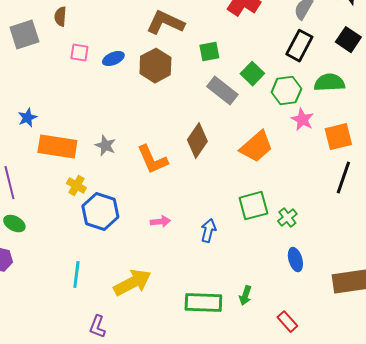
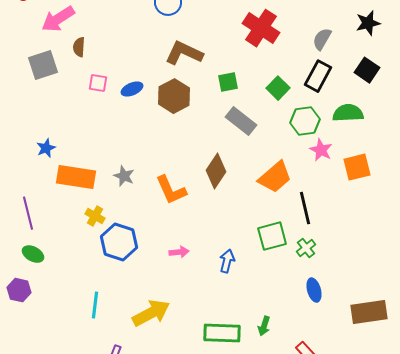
green square: (252, 74) -> (278, 88), moved
black line: (343, 178) -> (305, 208), moved, turned -32

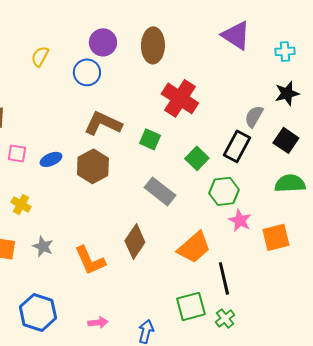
gray semicircle: (322, 39) -> (254, 116), moved
green square: (228, 82) -> (150, 139), moved, turned 35
green semicircle: (348, 113) -> (290, 183), moved
yellow cross: (95, 216) -> (21, 204), moved

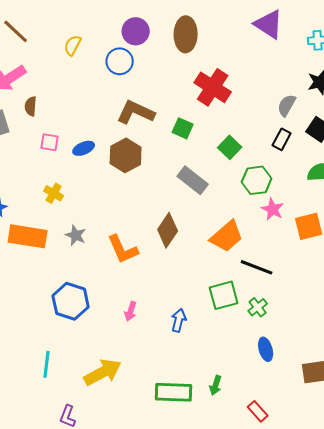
black rectangle: (237, 146) -> (282, 139), moved, size x0.7
black line: (224, 278) -> (257, 267), turned -56
pink arrow: (98, 322) -> (131, 311), turned 114

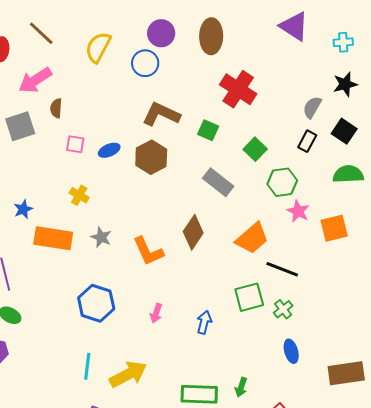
yellow semicircle: (73, 45) -> (98, 47), size x1.5
cyan line: (47, 364) -> (87, 366), moved

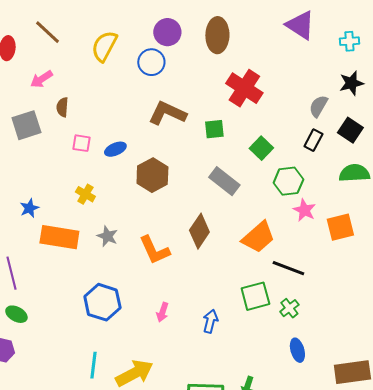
pink arrow: (35, 80) -> (41, 79), size x0.7
green square: (208, 130) -> (214, 129), turned -30
brown hexagon: (151, 157) -> (152, 175), moved

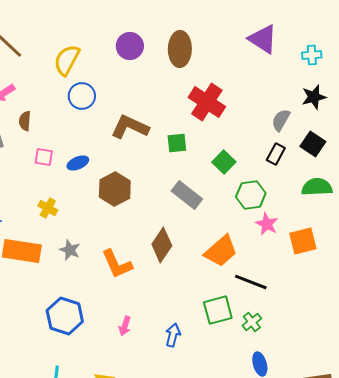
blue circle: (151, 62) -> (82, 96), moved

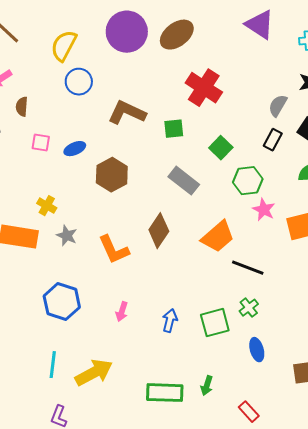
purple circle: (130, 46) -> (127, 32), size x1.5
brown ellipse: (180, 49) -> (177, 35), turned 52
yellow cross: (48, 208) -> (47, 206), moved
green square: (218, 310) -> (215, 323), moved

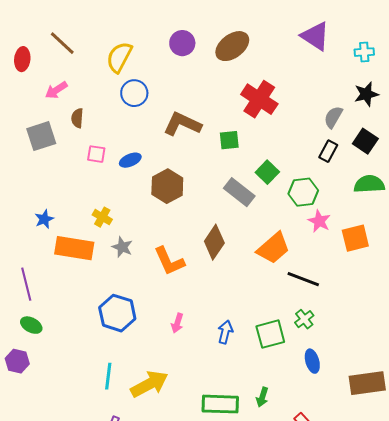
purple circle: (127, 32) -> (182, 43), size x0.6
green square: (221, 148) -> (267, 172), moved

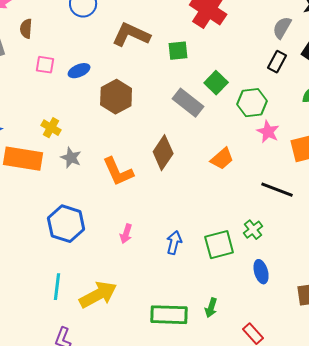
orange trapezoid: (273, 248) -> (222, 159), size x0.7
black line: (303, 279) -> (277, 190), moved

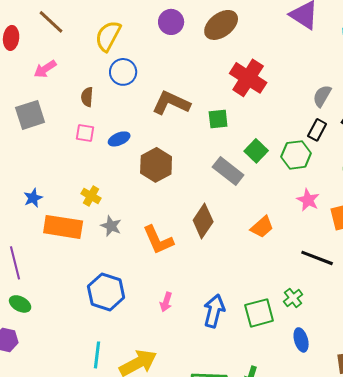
brown semicircle: (26, 29) -> (87, 97), moved
green hexagon: (252, 103) -> (296, 155), moved
blue arrow: (174, 243) -> (214, 311), size x1.4

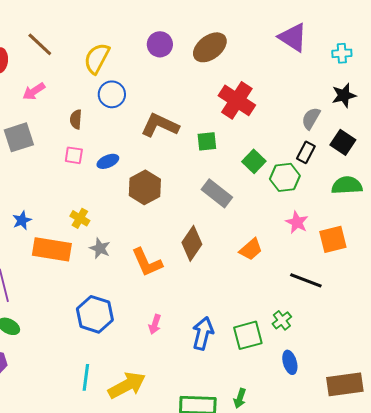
green square: (256, 151) -> (254, 161), moved

